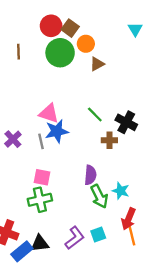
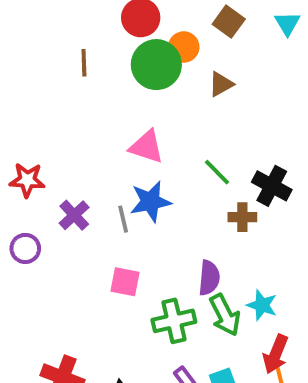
brown square: (70, 28) -> (229, 22), moved
orange circle: (86, 44) -> (184, 47), moved
pink triangle: (49, 113) -> (147, 147), moved
green cross: (40, 200) -> (174, 321), moved

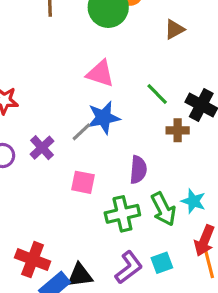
brown triangle: (221, 84) -> (174, 29), moved
purple cross: (74, 215) -> (42, 148), moved
gray line: (123, 219) -> (81, 132), turned 60
purple semicircle: (209, 278) -> (138, 170), moved

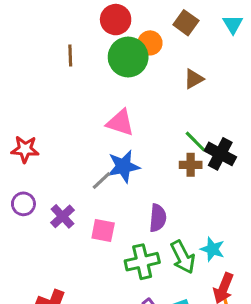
green line: (157, 94) -> (195, 141), moved
brown cross: (178, 130) -> (191, 165), moved
purple cross: (42, 148) -> (62, 216), moved

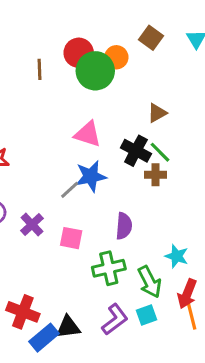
red circle: (116, 20) -> (79, 53), moved
brown triangle: (194, 79) -> (157, 113), moved
black cross: (220, 154) -> (136, 151), moved
green arrow: (183, 257) -> (149, 282), moved

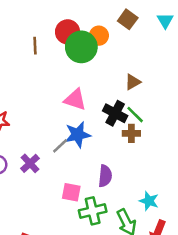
purple cross: (32, 225) -> (30, 163), moved
pink square: (71, 238) -> (71, 192), moved

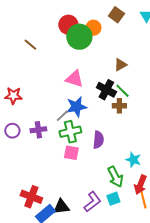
brown line: (35, 46) -> (30, 45), moved, turned -48
purple cross: (30, 163) -> (38, 130), turned 35
green cross: (93, 211) -> (70, 132), moved

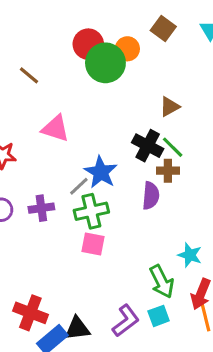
pink triangle: (74, 79) -> (55, 128), moved
blue star: (76, 107) -> (101, 172), turned -30
purple semicircle: (98, 140) -> (151, 196), moved

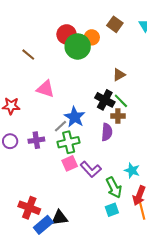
pink square: (93, 244) -> (70, 163), turned -35
purple L-shape: (126, 321) -> (91, 169), moved, turned 85

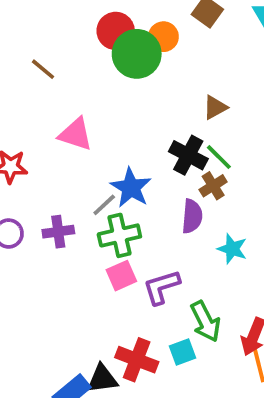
brown cross: (118, 116) -> (213, 186), turned -32
purple L-shape: (91, 169) -> (162, 287), turned 115
cyan star: (132, 170) -> (232, 249), moved
red cross: (29, 208) -> (137, 360), moved
cyan square: (112, 210) -> (183, 352), moved

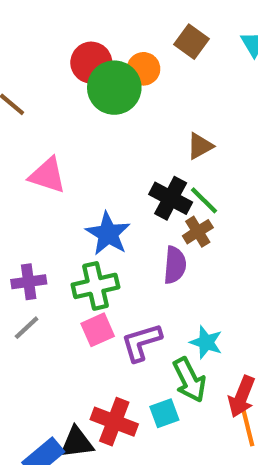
gray line: (104, 205) -> (27, 328), moved
cyan star: (232, 249) -> (206, 342), moved

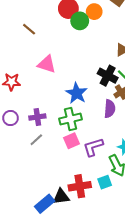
green circle: (114, 88) -> (80, 21), size x0.7
red cross: (114, 422) -> (80, 186), turned -30

